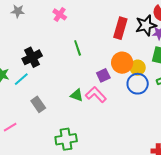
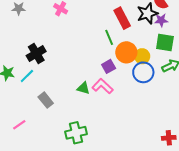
red rectangle: (120, 28) -> (122, 18), turned -40
green line: (78, 48) -> (109, 37), moved

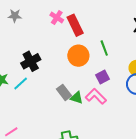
red rectangle: (122, 18) -> (75, 25), moved
orange circle: (126, 52) -> (78, 56), moved
gray rectangle: (46, 100) -> (64, 92), moved

